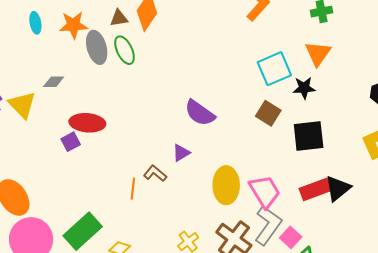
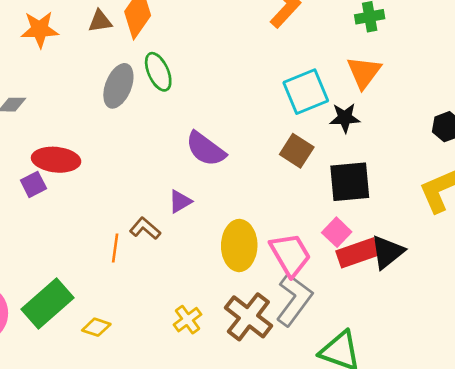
gray ellipse: (97, 47) -> (118, 86), moved, turned 36
green ellipse: (125, 50) -> (158, 72), moved
pink square: (291, 237) -> (337, 232), moved

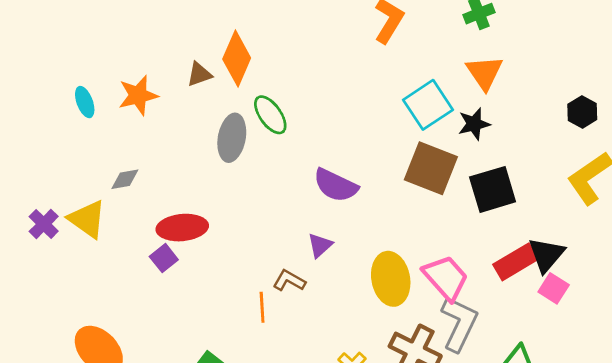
brown square: (297, 151) -> (431, 168), size x1.5
pink square: (337, 232) -> (554, 288), moved

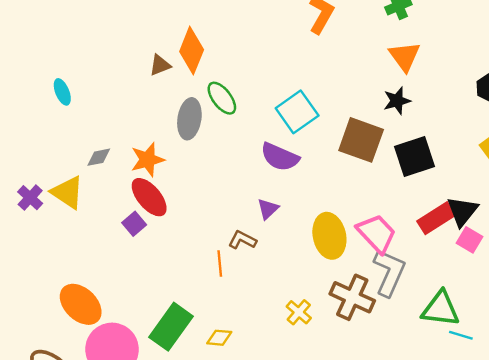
orange star: (138, 95) -> (148, 160), moved
cyan square: (428, 105) -> (297, 112), moved
red ellipse: (182, 228) -> (149, 197), turned 57

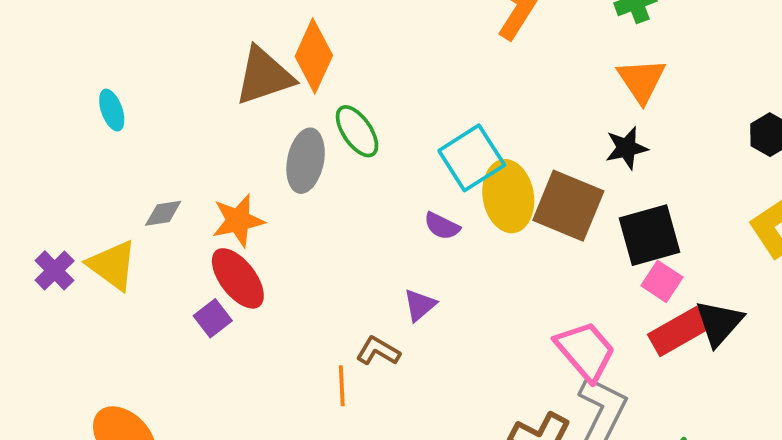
brown triangle: (160, 65) -> (264, 76), size x1.8
purple semicircle: (280, 157) -> (442, 226), size x0.6
yellow ellipse: (329, 236) -> (508, 196), moved
pink square: (469, 240) -> (662, 281), moved

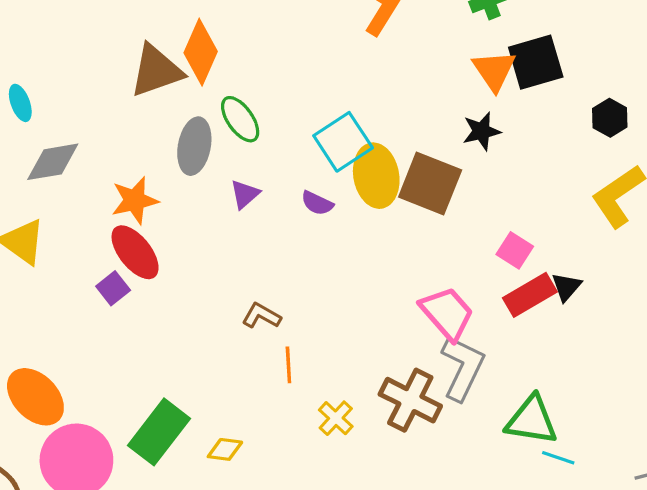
gray diamond: (163, 213) -> (53, 162), moved, size x1.6
black square: (649, 235) -> (536, 62), moved
purple triangle: (420, 305) -> (245, 194), moved
black triangle: (719, 323) -> (566, 287), size x0.7
orange line: (342, 386) -> (288, 365), moved

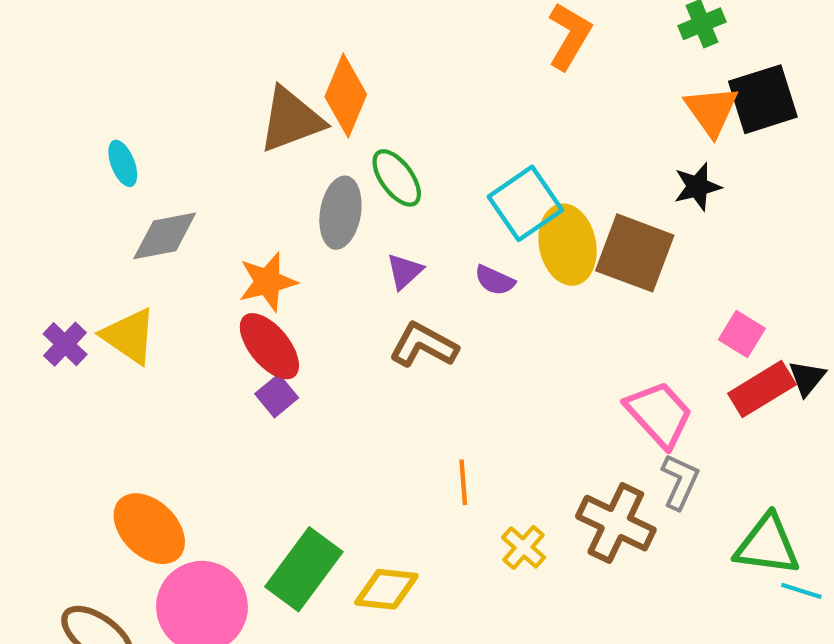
purple square: (113, 288) -> (277, 396), moved
brown L-shape: (261, 316) -> (424, 345), moved, size x1.4
gray L-shape: (463, 368) -> (680, 482), size x0.7
yellow diamond: (225, 449) -> (386, 589), size x1.4

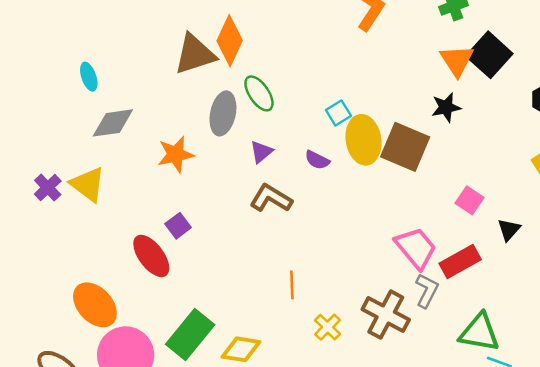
black square: (763, 99) -> (489, 55), turned -33
cyan square: (525, 203) -> (338, 113), size x0.6
red ellipse: (269, 346) -> (151, 256), moved
red rectangle: (762, 389) -> (460, 261), moved

